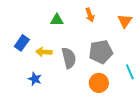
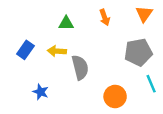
orange triangle: (125, 21) -> (144, 14), moved
yellow arrow: (44, 52) -> (57, 51), moved
gray pentagon: (101, 52) -> (138, 52), moved

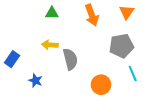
orange arrow: (105, 17) -> (92, 15), size x1.5
green triangle: (66, 23) -> (52, 13), moved
blue rectangle: (25, 50) -> (12, 59), moved

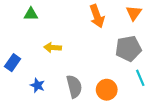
green triangle: (52, 13) -> (31, 14), moved
gray semicircle: (70, 59) -> (74, 86), moved

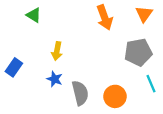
green triangle: (31, 14) -> (34, 15), turned 32
yellow arrow: (53, 48) -> (57, 51), turned -84
blue star: (37, 85) -> (55, 79), moved

